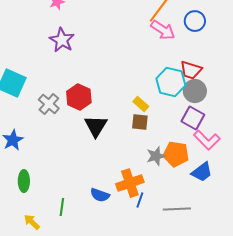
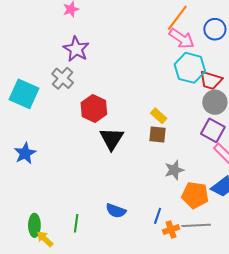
cyan hexagon: (171, 82) -> (190, 68), moved
gray cross: (49, 104) -> (63, 78), moved
orange pentagon: (176, 154) -> (195, 195), moved
green ellipse: (24, 181) -> (34, 225), moved
orange cross: (130, 183) -> (171, 230), moved, size x0.6

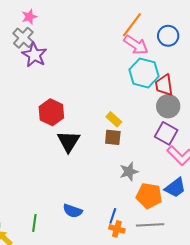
gray cross: (63, 78) -> (23, 38), moved
red trapezoid: (211, 80) -> (164, 85), turned 65
orange cross: (171, 230) -> (117, 229), moved, turned 35

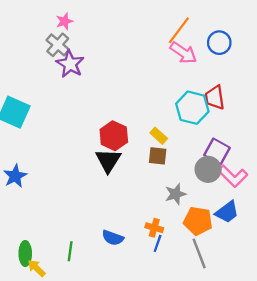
cyan hexagon: (144, 73) -> (192, 108), moved
gray circle: (168, 106) -> (208, 169), moved
red hexagon: (51, 112) -> (114, 136), moved
gray line: (150, 225) -> (199, 253), turned 72
orange cross: (117, 229) -> (154, 228), moved

